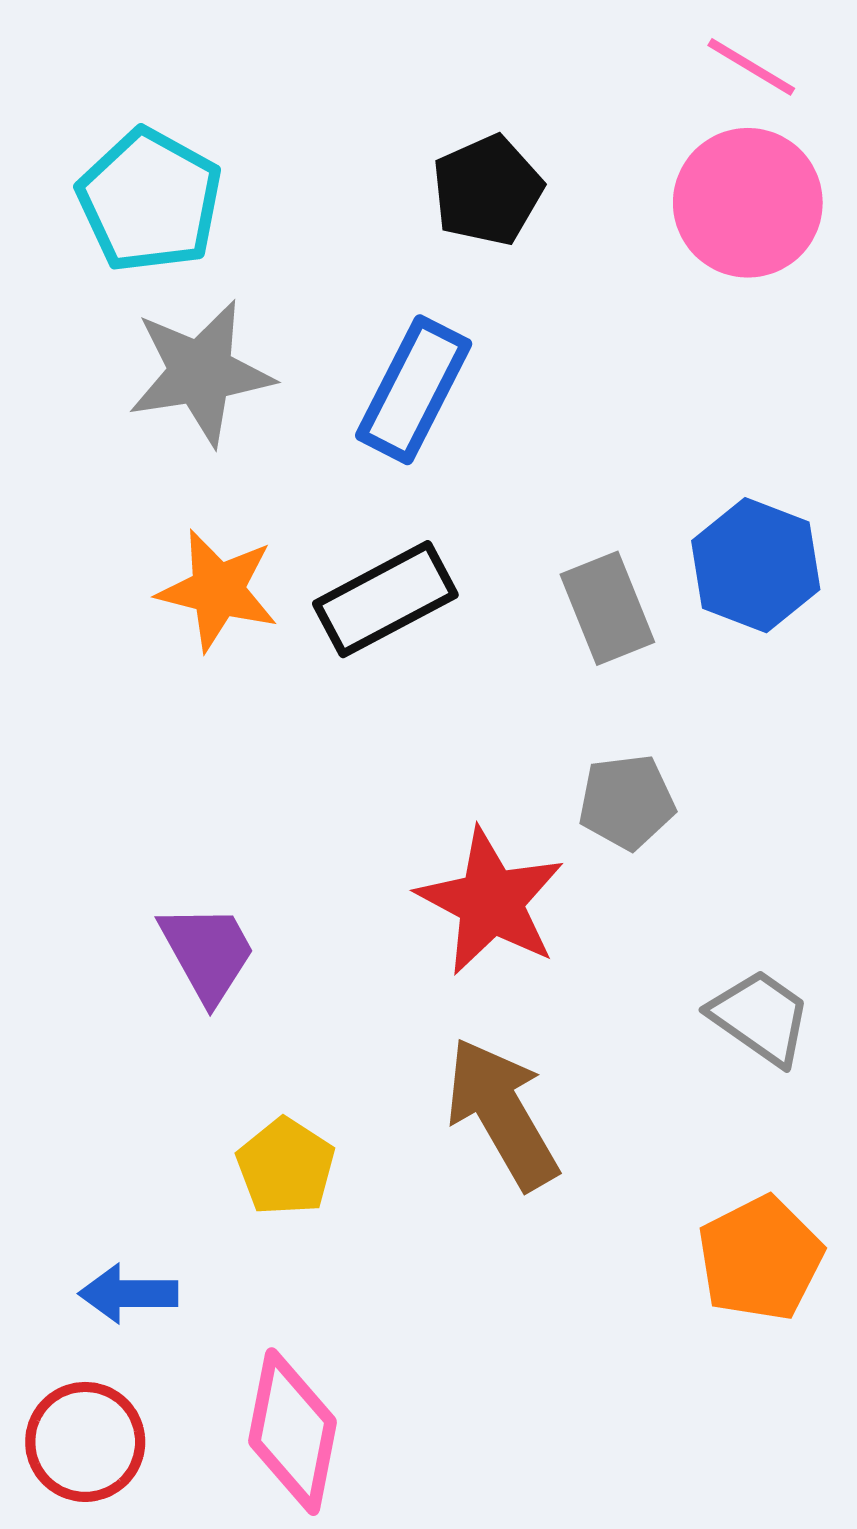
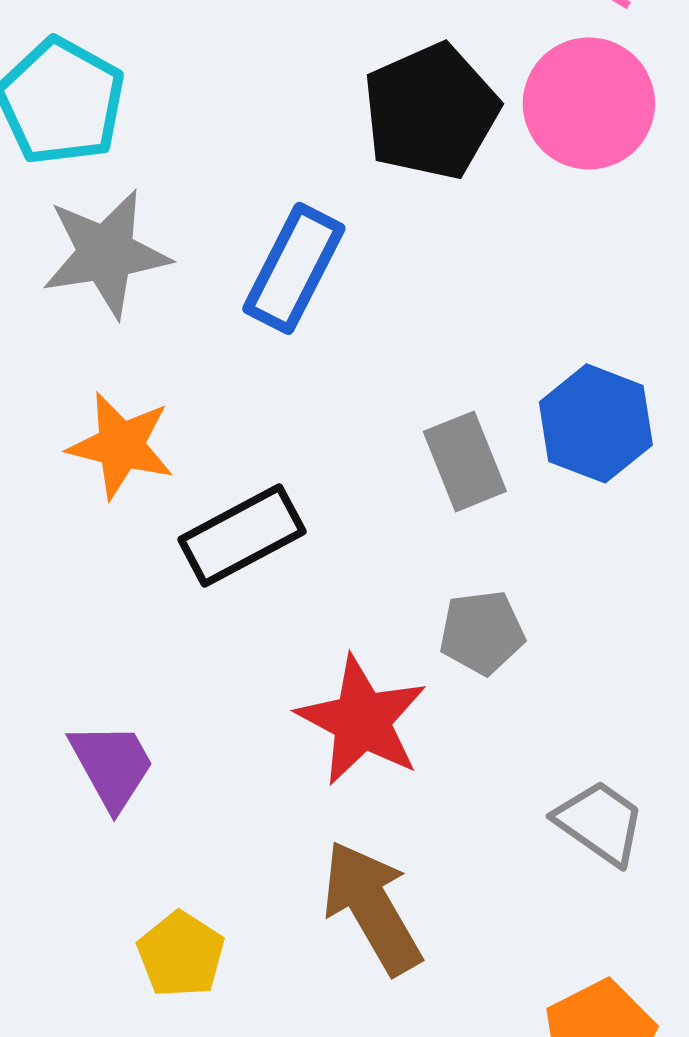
black pentagon: (487, 190) -> (431, 111), moved, size x1.4
black rectangle: (385, 599) -> (242, 535), moved

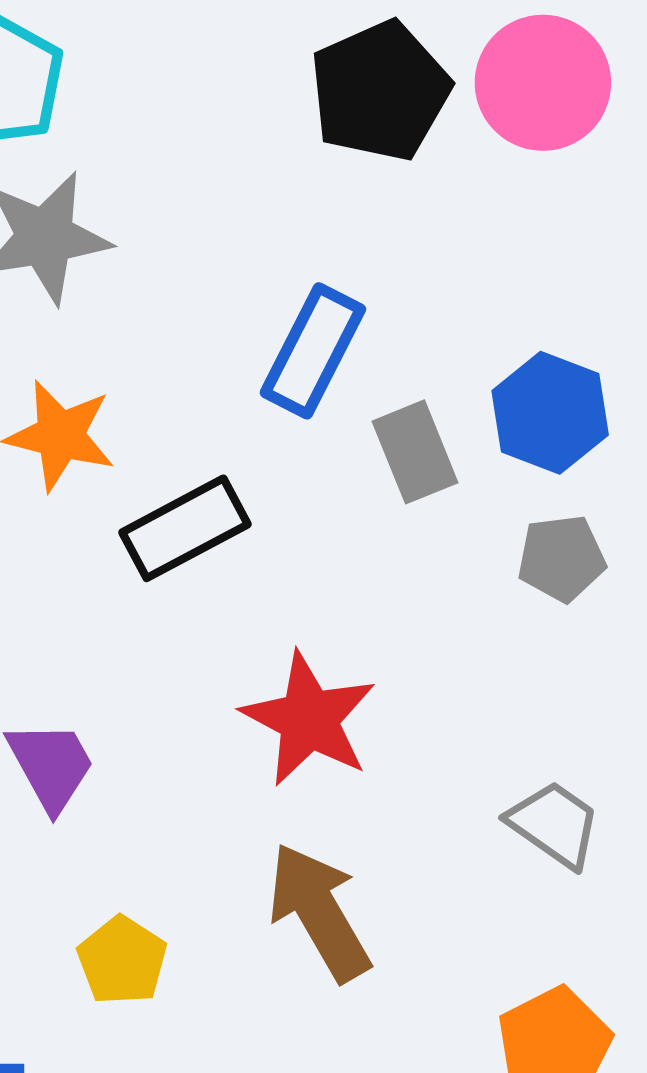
blue rectangle: (294, 268) -> (313, 351), moved
gray pentagon: (482, 632) -> (561, 558), moved

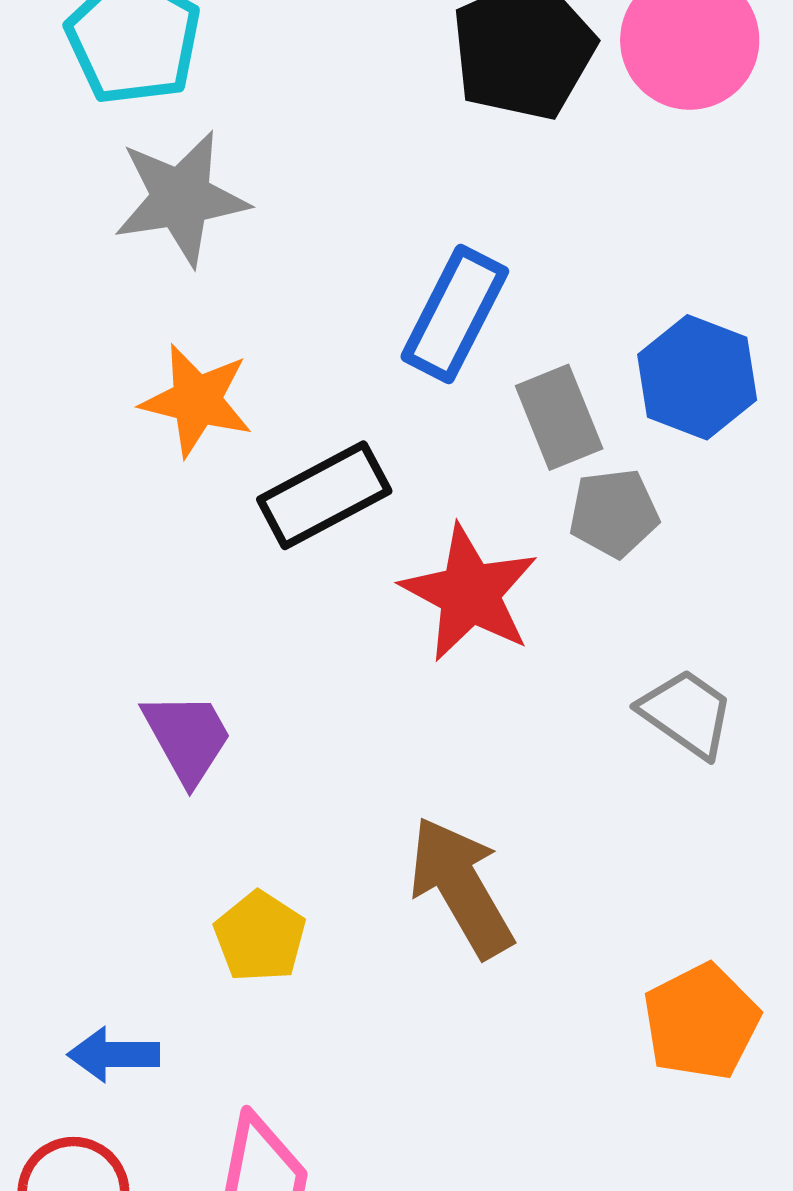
gray pentagon: (561, 558) -> (614, 513), moved
red star: (309, 719) -> (470, 593), moved
gray trapezoid: (554, 824) -> (687, 713), moved

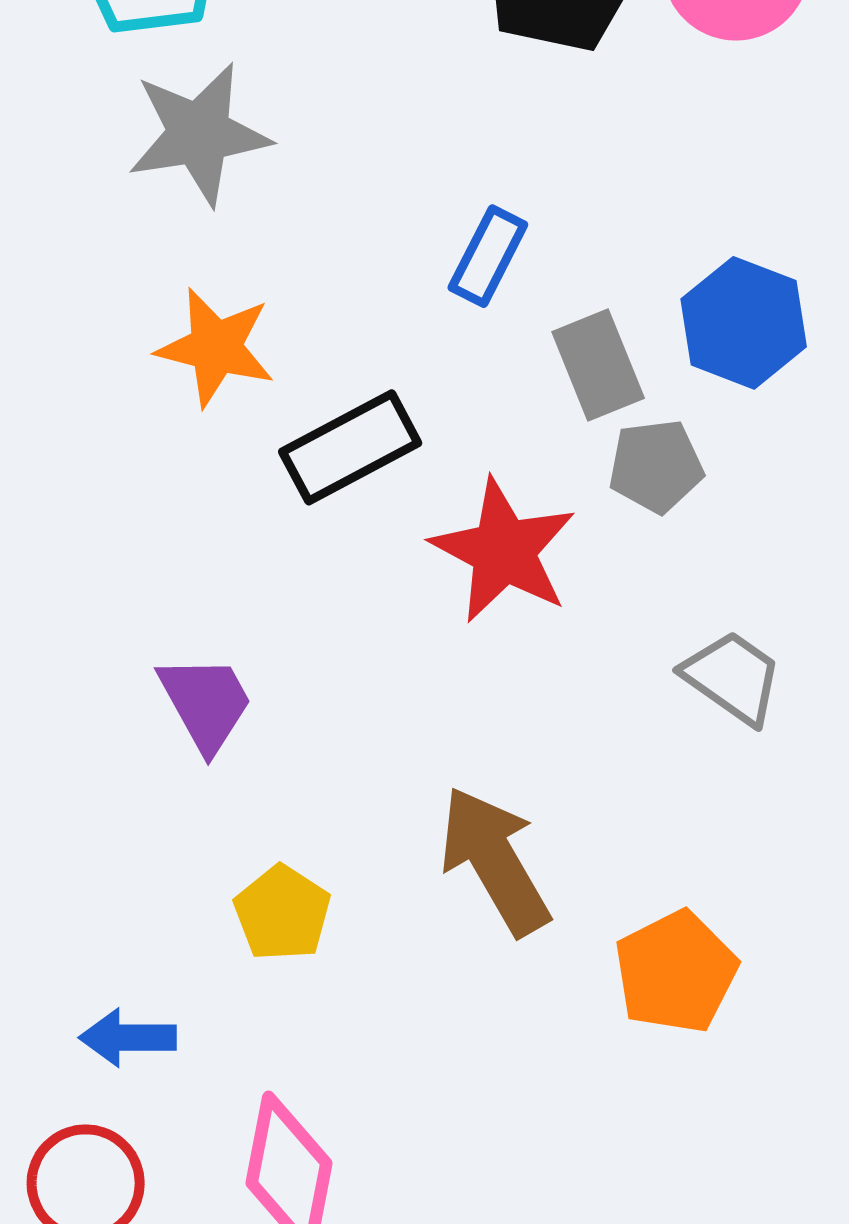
blue rectangle: (455, 314) -> (488, 256), size x0.7
orange pentagon: (701, 1022) -> (676, 972), moved

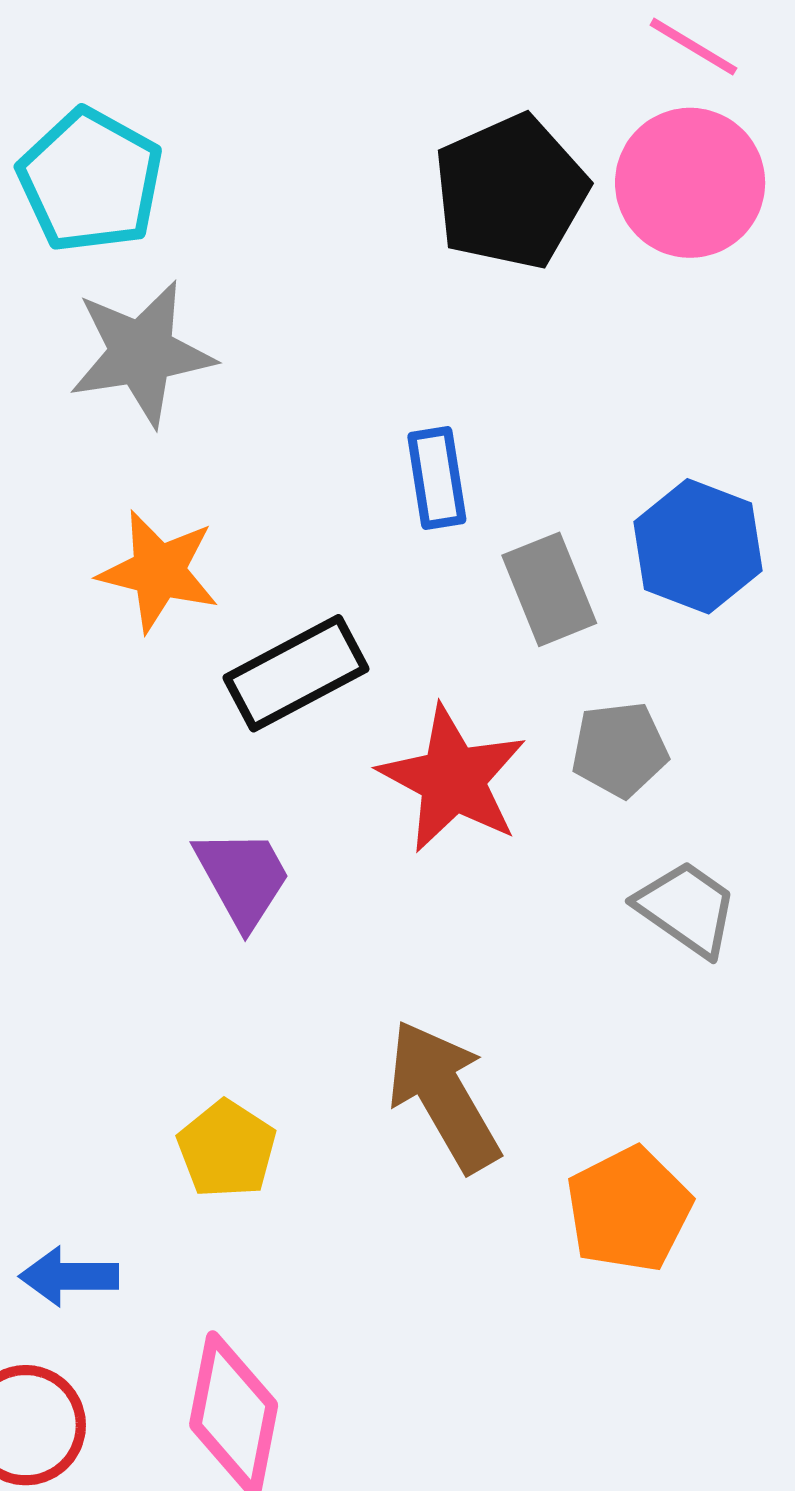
blue rectangle: (488, 256) -> (437, 478), turned -36
gray pentagon: (656, 466) -> (620, 749), moved
purple trapezoid: (206, 703) -> (243, 878), moved

